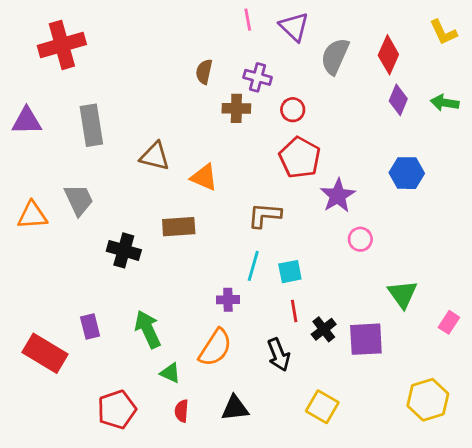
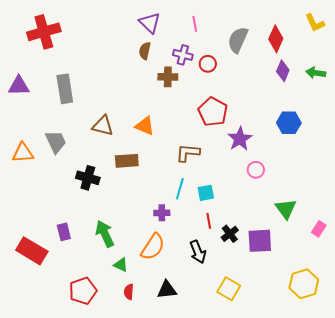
pink line: (248, 20) -> (195, 24), moved
purple triangle: (294, 27) -> (150, 23), moved
red circle: (293, 110) -> (208, 64), moved
brown triangle: (155, 156) -> (103, 126), moved

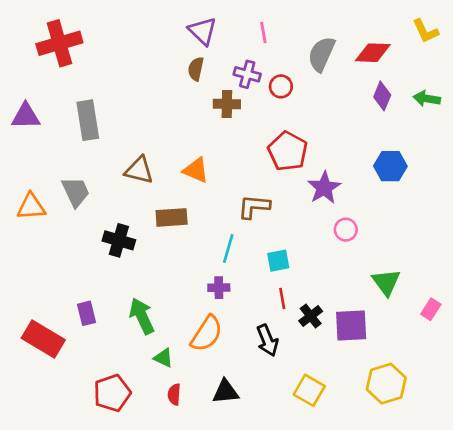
red diamond: (276, 39) -> (373, 53), turned 68
cyan line: (180, 189) -> (228, 249), moved
yellow hexagon: (304, 284) -> (386, 384), moved

